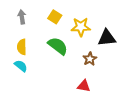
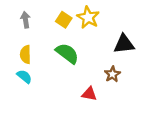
yellow star: (81, 27) -> (88, 17), moved, turned 30
brown star: (90, 59) -> (112, 74), moved
red triangle: (84, 86) -> (89, 94), moved

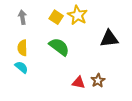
brown star: (112, 74) -> (98, 81), moved

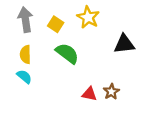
gray arrow: (22, 17) -> (25, 20), size x1.5
yellow square: (56, 17) -> (56, 24), moved

